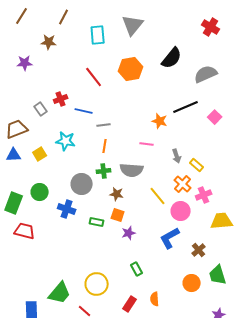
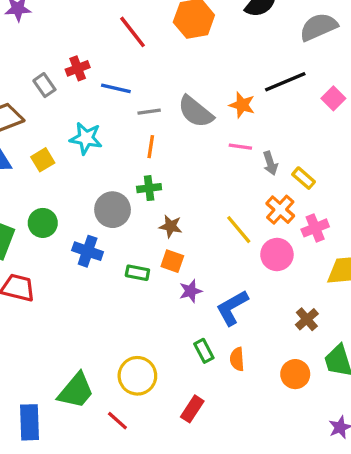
pink line: (147, 144) -> (240, 147), moved
gray semicircle: (132, 170) -> (196, 112), moved, turned 35
blue L-shape: (170, 238) -> (232, 308), moved
orange semicircle: (155, 299) -> (237, 359), moved

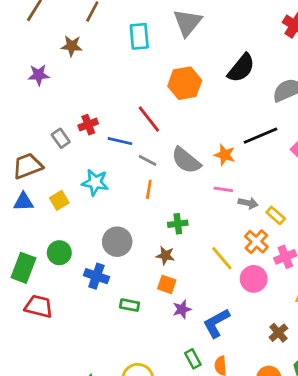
red line: (132, 32) -> (149, 119), moved
gray line: (149, 112) -> (147, 160), turned 36
gray arrow: (270, 163) -> (248, 203), turned -60
green cross: (149, 188) -> (178, 224), moved
green rectangle: (137, 273) -> (130, 305), moved

